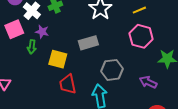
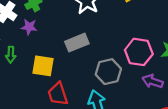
purple star: (42, 32) -> (29, 27), moved
pink hexagon: (141, 36) -> (139, 52), moved

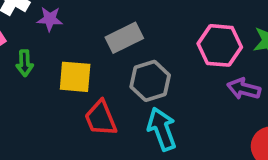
gray hexagon: (108, 72) -> (150, 81), moved

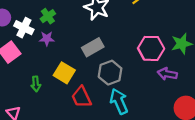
green arrow: (25, 63) -> (36, 84), moved
yellow square: (75, 77) -> (64, 73), turned 30

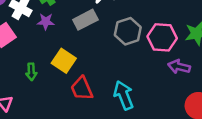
gray rectangle: (93, 47) -> (85, 20), moved
gray hexagon: (110, 73) -> (128, 31), moved

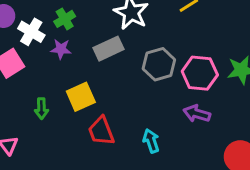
yellow square: (64, 61) -> (81, 97), turned 30
purple arrow: (179, 67) -> (197, 114), moved
cyan arrow: (124, 95) -> (151, 141), size x0.7

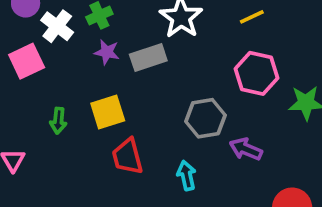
purple star: (61, 49) -> (107, 52), moved
gray hexagon: (159, 64) -> (205, 118), moved
pink hexagon: (200, 73) -> (256, 73), moved

